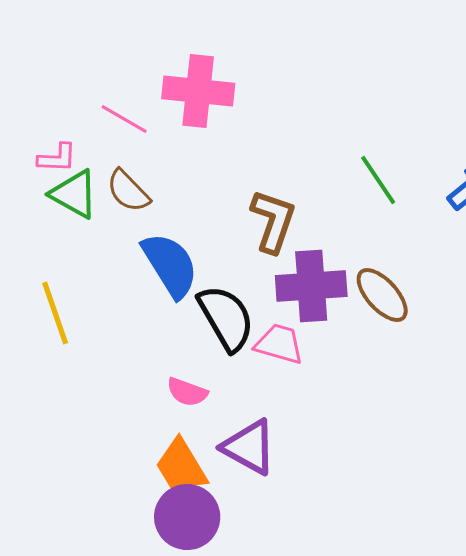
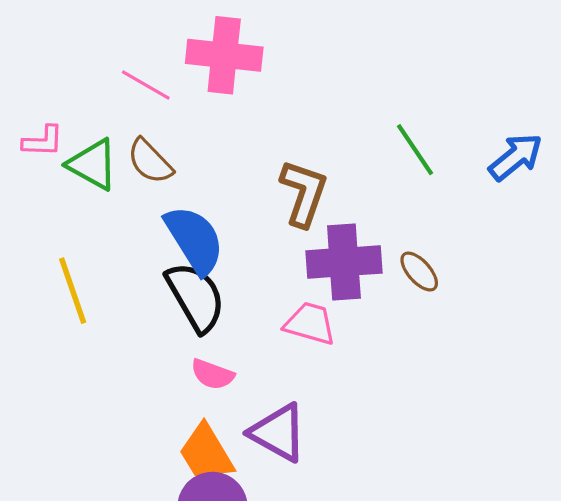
pink L-shape: (57, 158) -> (43, 141), moved
brown ellipse: (382, 295) -> (419, 272), size x0.7
black semicircle: (226, 318) -> (196, 297), moved

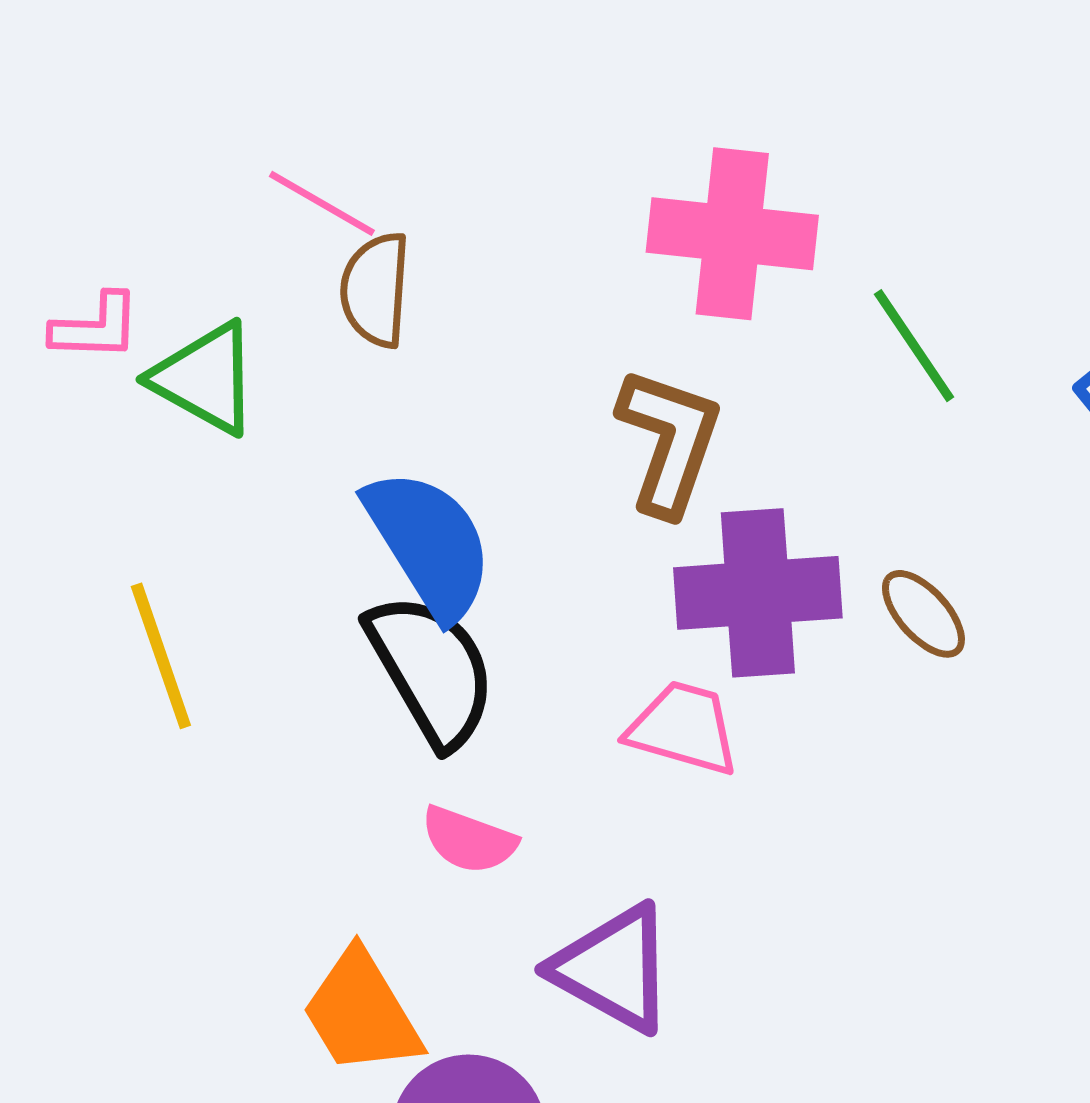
pink cross: (224, 55) -> (732, 234), moved
brown semicircle: (150, 161) -> (375, 290), moved, turned 48
orange trapezoid: (206, 453) -> (361, 1013), moved

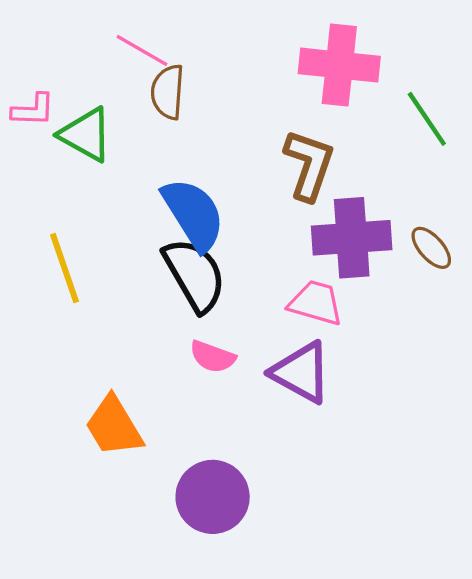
purple triangle: (613, 968) -> (301, 372), moved
orange trapezoid: (361, 1013) -> (114, 426), moved

